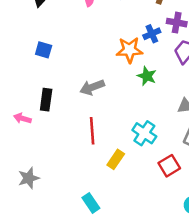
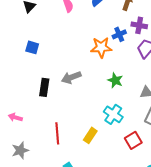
green star: (147, 76) -> (115, 80), moved
black rectangle: (46, 100) -> (44, 87), moved
pink arrow: (22, 118) -> (15, 117), moved
red line: (92, 131) -> (57, 133), moved

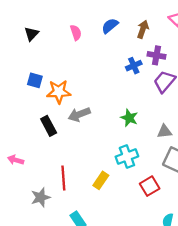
orange star: (101, 47) -> (59, 92), moved
black rectangle: (44, 87) -> (49, 126), turned -36
cyan cross: (113, 114) -> (127, 157), turned 36
gray star: (20, 150) -> (41, 197), moved

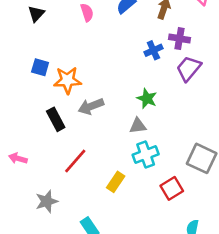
green star: (129, 118) -> (147, 98), moved
gray triangle: (164, 132) -> (138, 126), moved
red line: (63, 178) -> (75, 161), moved, turned 45

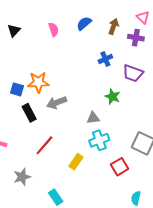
purple cross: (179, 39) -> (136, 38), moved
blue square: (40, 67) -> (17, 89), moved
purple trapezoid: (189, 69) -> (133, 73), turned -110
green star: (147, 98) -> (112, 97), moved

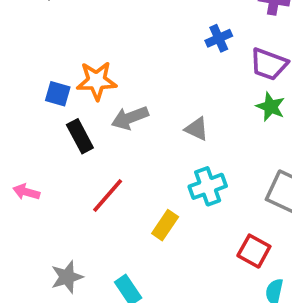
green star: (112, 97) -> (271, 107), moved
gray triangle: (93, 118) -> (197, 129), moved, turned 32
red square: (120, 167) -> (254, 251), moved, turned -30
gray star: (22, 177) -> (67, 277), moved

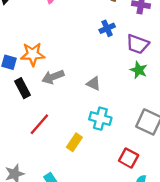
cyan cross: (208, 186) -> (100, 119), turned 35

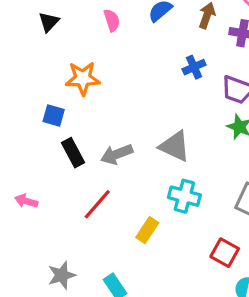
orange star: (33, 54) -> (83, 78), moved
gray arrow: (53, 77) -> (117, 154), moved
gray triangle: (94, 84) -> (175, 146), size x1.5

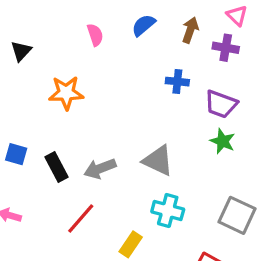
black triangle: (49, 22) -> (21, 51), moved
blue cross: (194, 67) -> (177, 82), turned 30
blue square: (54, 116) -> (16, 154), moved

